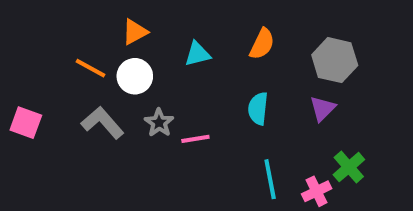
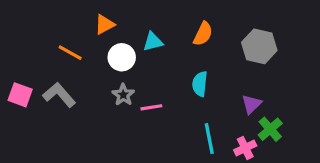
white circle: (135, 76) -> (122, 57), moved
purple triangle: (323, 109) -> (251, 104), moved
gray L-shape: (103, 123) -> (59, 95), moved

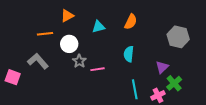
gray hexagon: (259, 46) -> (178, 37), moved
orange line: (70, 53) -> (45, 34), turned -35
white circle: (122, 57) -> (69, 44), moved
pink square: (20, 95) -> (13, 77), moved

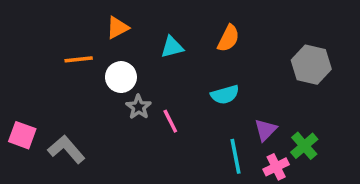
cyan semicircle: (129, 54) -> (225, 95), turned -112
gray L-shape: (38, 61) -> (66, 149), moved
purple triangle: (162, 67) -> (265, 130), moved
pink line: (97, 69) -> (170, 121), turned 72

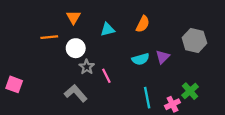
orange triangle: (117, 28) -> (73, 17), turned -32
purple triangle: (265, 130) -> (163, 57), moved
gray L-shape: (66, 149) -> (76, 93), moved

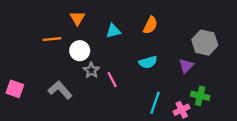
purple triangle: (163, 57) -> (186, 66), moved
green cross: (190, 91) -> (200, 96), turned -35
gray L-shape: (76, 93) -> (60, 90), moved
cyan line: (147, 98) -> (155, 103), turned 30

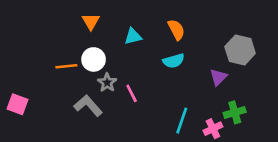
orange semicircle: (150, 25) -> (176, 30), turned -54
orange line: (52, 39) -> (66, 66), moved
cyan semicircle: (148, 62) -> (174, 61), moved
gray L-shape: (60, 90) -> (88, 106), moved
green cross: (200, 96) -> (235, 112), turned -30

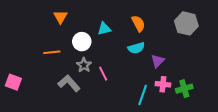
orange triangle: (91, 21) -> (60, 17), moved
gray hexagon: (240, 50) -> (186, 23), moved
white circle: (94, 59) -> (82, 42), moved
purple triangle: (218, 77) -> (158, 61), moved
pink cross: (213, 129) -> (163, 84), moved, turned 32

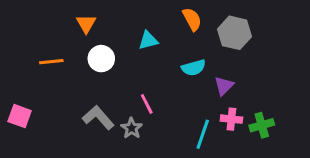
orange semicircle: (138, 23) -> (192, 19), moved
gray hexagon: (186, 23) -> (234, 33), moved
white circle: (82, 42) -> (101, 59), moved
orange line: (52, 52) -> (51, 62), moved
gray star: (84, 65) -> (132, 128), moved

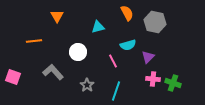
white circle: (101, 59) -> (78, 52), moved
pink line: (147, 104) -> (113, 61), moved
gray L-shape: (98, 118) -> (53, 72), moved
green cross: (262, 125) -> (173, 83), turned 35
cyan line: (203, 134) -> (116, 91), moved

